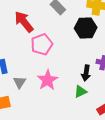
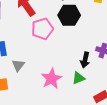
black hexagon: (86, 28) -> (69, 15), moved
pink star: (47, 80) -> (51, 79), moved

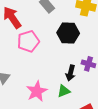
black hexagon: (69, 15) -> (68, 33), moved

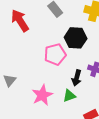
pink pentagon: (28, 41) -> (55, 54), moved

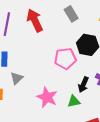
pink star: (42, 95) -> (47, 97), turned -30

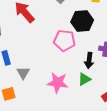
pink pentagon: (65, 59) -> (64, 40), turned 30

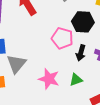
black arrow: (89, 60) -> (81, 53), moved
gray triangle: (23, 73) -> (16, 64), size x1.5

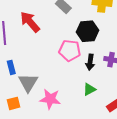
pink star: (49, 79) -> (50, 99), moved

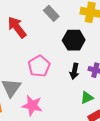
pink pentagon: (70, 50) -> (39, 66), moved, turned 30
green triangle: (89, 89) -> (87, 98), moved

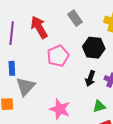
pink pentagon: (39, 66) -> (58, 56), moved
pink star: (32, 106) -> (60, 109), moved

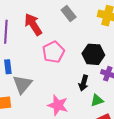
black hexagon: (94, 48) -> (93, 54), moved
black arrow: (90, 78) -> (83, 83), moved

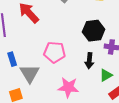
pink pentagon: (53, 52) -> (55, 52), moved, turned -30

